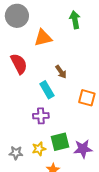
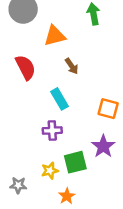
brown arrow: (61, 72) -> (72, 66), moved
purple star: (83, 149) -> (103, 146), moved, turned -30
gray star: (16, 153) -> (18, 185), moved

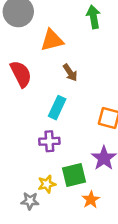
cyan rectangle: (60, 99) -> (57, 108), turned 55
gray star: (18, 185) -> (30, 201), moved
orange star: (67, 196) -> (91, 200), moved

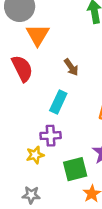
orange triangle: (52, 40) -> (38, 35), moved, turned -45
yellow star: (47, 184) -> (35, 155), moved

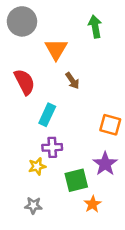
orange triangle: (38, 35) -> (56, 49), moved
cyan rectangle: (58, 102) -> (47, 115), moved

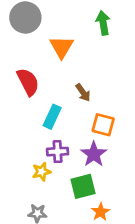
brown arrow: (72, 81) -> (83, 93), moved
orange square: (110, 125) -> (103, 125), moved
purple star: (105, 164) -> (94, 154), moved

